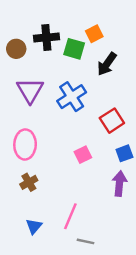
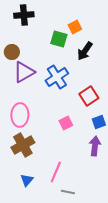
black cross: (46, 37) -> (24, 15), moved
brown circle: (16, 49) -> (12, 52), moved
purple triangle: (30, 90) -> (24, 72), turned 30
brown cross: (29, 182) -> (23, 145), size x1.6

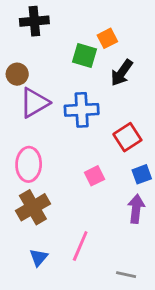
blue cross: (57, 77) -> (82, 110), turned 30
gray line: (68, 192) -> (126, 275), moved

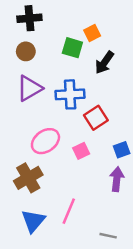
brown circle: (17, 74) -> (26, 51), moved
red square: (127, 137) -> (96, 118), moved
pink ellipse: (29, 164) -> (45, 141), moved, turned 52
blue triangle: (39, 257) -> (33, 221), size x1.5

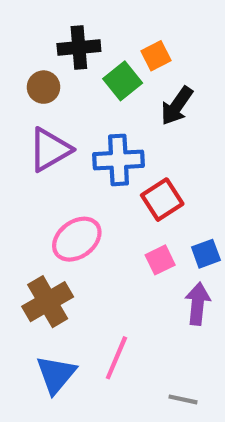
black cross: (29, 18) -> (79, 48), moved
green square: (72, 48) -> (123, 81), turned 35
pink square: (81, 151) -> (160, 260), moved

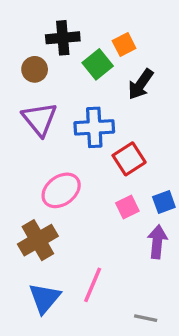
purple triangle: (50, 150) -> (40, 119), turned -39

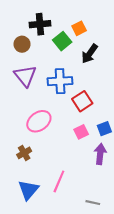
brown cross: (38, 240) -> (24, 153), size x0.6

